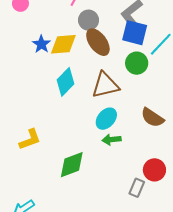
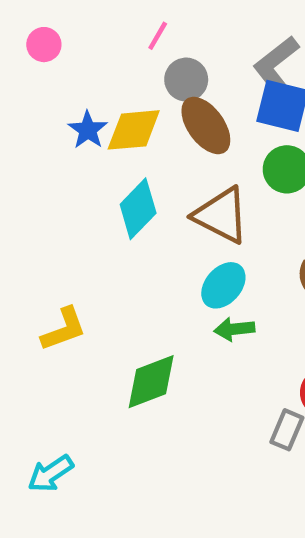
brown triangle: (105, 85) -> (221, 215), turned 40

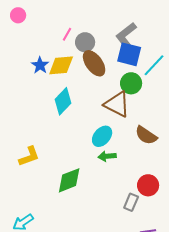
pink line: (158, 36) -> (67, 34), moved
pink circle: (44, 45) -> (18, 15), moved
brown triangle: (221, 215) -> (117, 104), moved

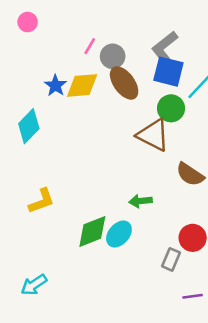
cyan diamond: (63, 101) -> (29, 126), moved
cyan ellipse: (102, 136) -> (119, 234), moved

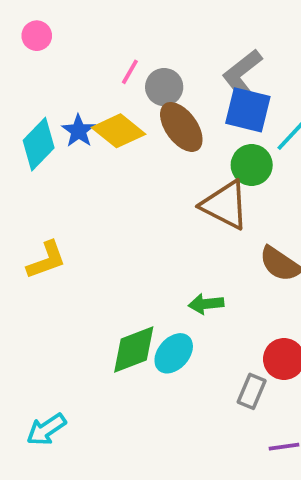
yellow diamond: (82, 85) -> (119, 131), turned 44
cyan diamond: (29, 126) -> (39, 144), moved
yellow L-shape: (42, 201) -> (46, 260), moved

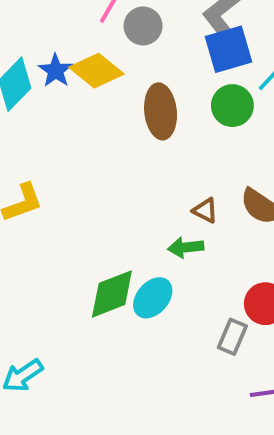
blue square: (248, 110) -> (228, 49), turned -30
brown ellipse: (181, 127) -> (161, 111), moved, turned 30
brown triangle: (225, 205) -> (205, 210), moved, size x0.5

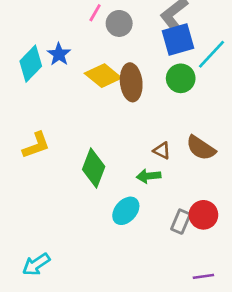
yellow diamond: (96, 71) -> (103, 76), moved
green diamond: (112, 294) -> (94, 168), moved, turned -48
gray rectangle: (232, 337) -> (181, 222), moved

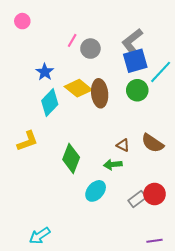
cyan diamond: (31, 64) -> (50, 102), moved
gray rectangle: (181, 222) -> (137, 199), turned 30
cyan arrow: (36, 264) -> (40, 236), moved

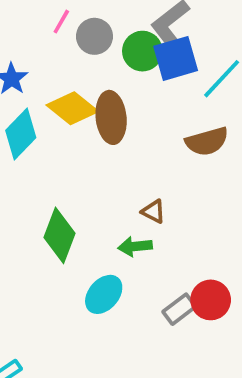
green circle: (137, 90) -> (142, 51), moved
brown semicircle: (153, 143) -> (207, 141), moved, turned -50

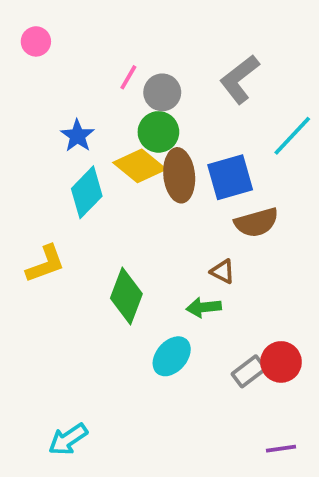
green circle: (142, 51) -> (158, 132), moved
blue square: (176, 58) -> (230, 177), moved
brown semicircle: (207, 141) -> (256, 222), moved

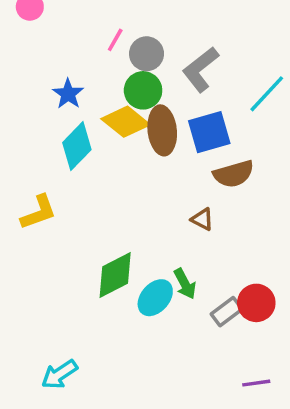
gray L-shape: (240, 79) -> (201, 69), moved
green diamond: (126, 296) -> (115, 275), moved, turned 42
green arrow: (204, 307) -> (185, 284), moved, turned -112

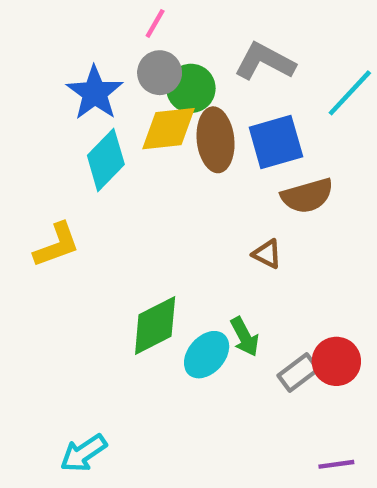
gray circle: (147, 54) -> (160, 73), moved
gray L-shape: (201, 69) -> (265, 61), turned 66
blue star: (68, 94) -> (95, 93), size x1.4
yellow diamond: (126, 122) -> (169, 129), turned -45

